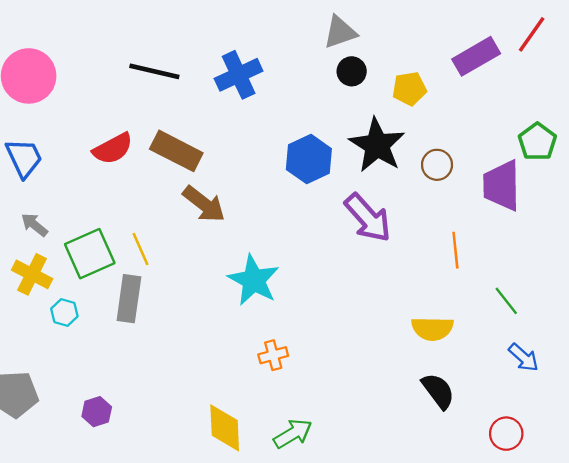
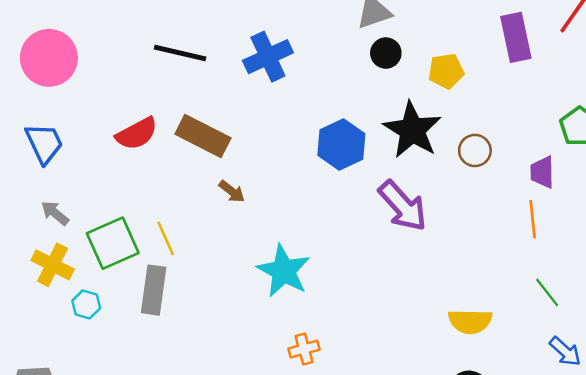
purple rectangle: (476, 56) -> (516, 37), turned -72
purple trapezoid: (502, 186) -> (542, 172), size x0.6
brown arrow: (204, 204) -> (232, 191), size x0.6
orange line: (455, 250) -> (533, 219), moved

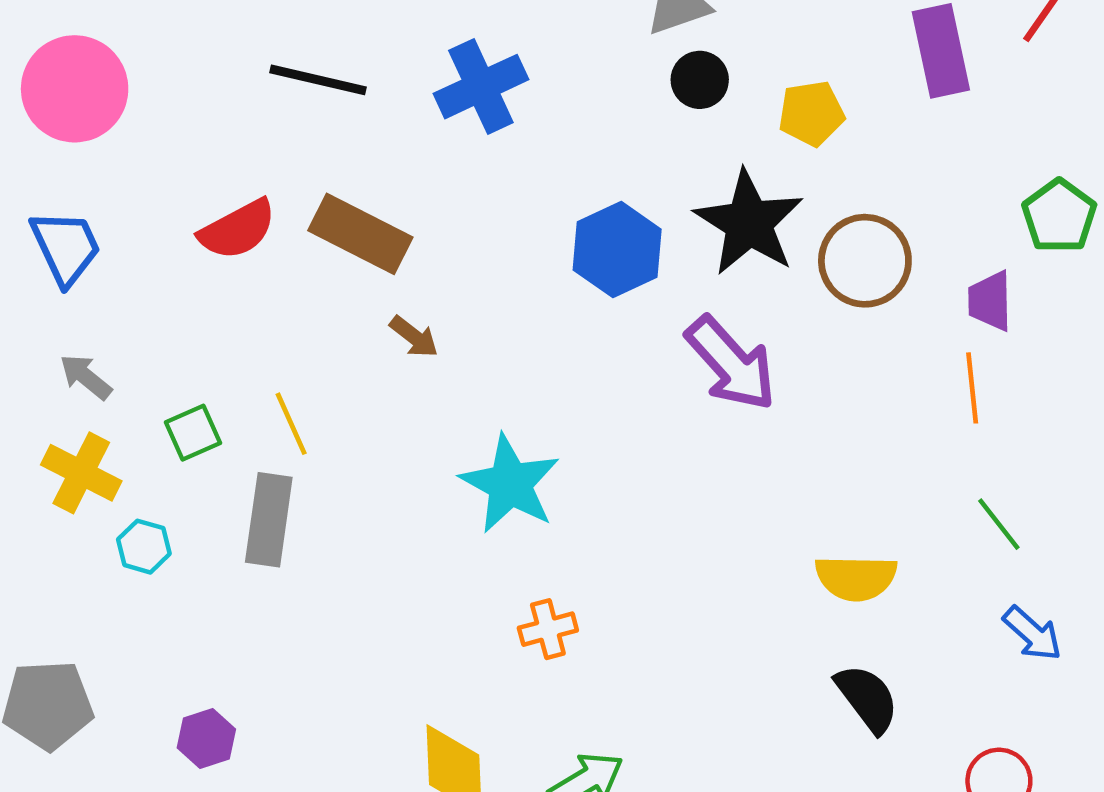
brown circle: (475, 150) -> (865, 261), size x1.5
green square: (113, 243) -> (193, 433), size x0.6

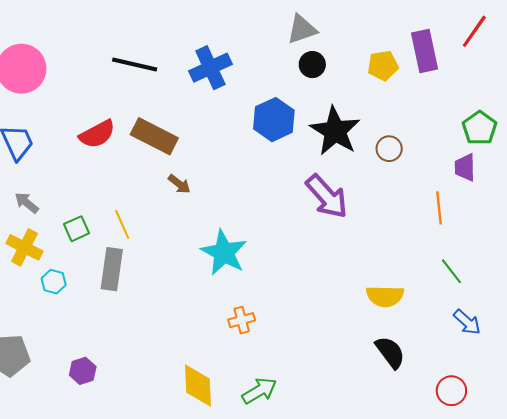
yellow pentagon: (811, 113) -> (383, 66), moved
blue hexagon: (617, 250) -> (274, 120), moved
brown circle: (865, 261) -> (389, 149), size x0.6
purple trapezoid: (990, 301) -> (465, 167), moved

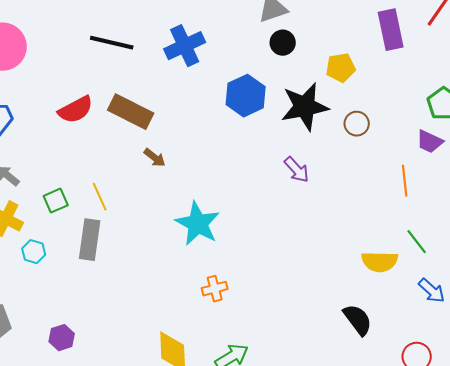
yellow pentagon: (383, 66) -> (341, 68), moved
black star: (335, 131) -> (305, 107), turned 30
purple trapezoid: (465, 167) -> (430, 142), turned -64
purple arrow: (327, 196) -> (297, 170), size x0.6
yellow semicircle: (385, 296) -> (380, 262), moved

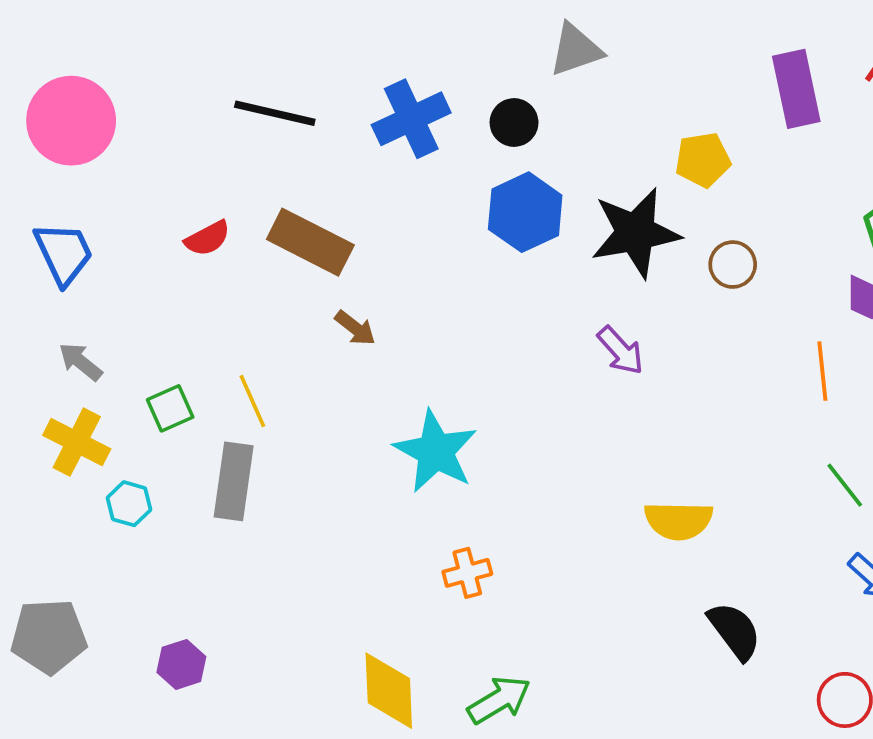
black circle: (283, 43) -> (514, 123), moved
red semicircle: (76, 110) -> (208, 238), size x0.7
yellow semicircle: (380, 262) -> (678, 521), moved

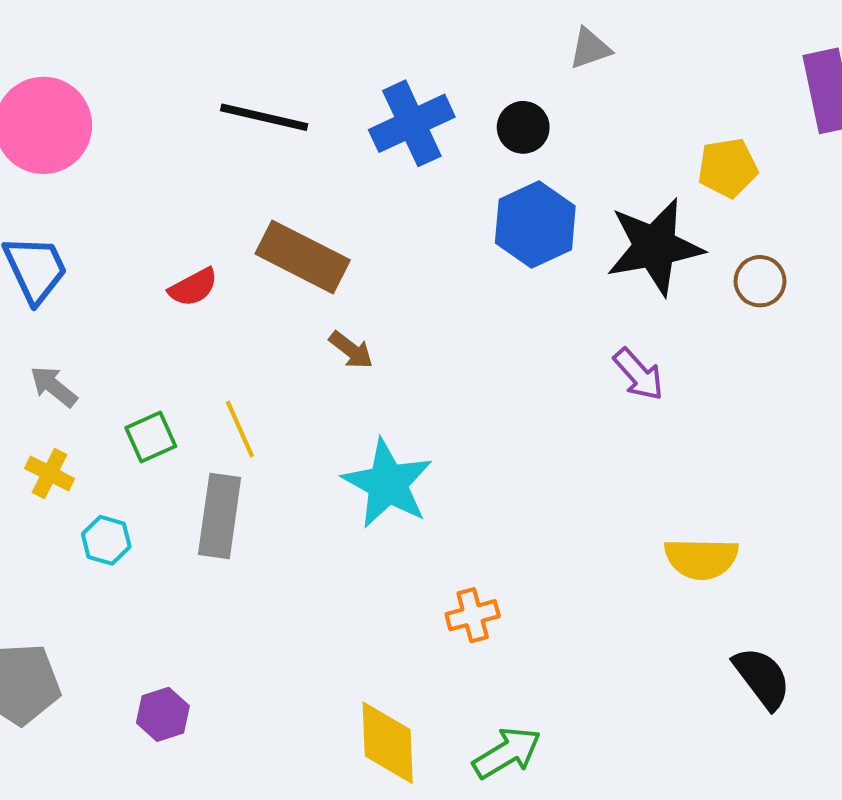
gray triangle: (576, 50) -> (590, 48), size x0.7
red semicircle: (208, 238) -> (193, 287), moved
yellow cross: (77, 442) -> (50, 473), size x0.7
cyan star: (436, 451) -> (388, 484), moved

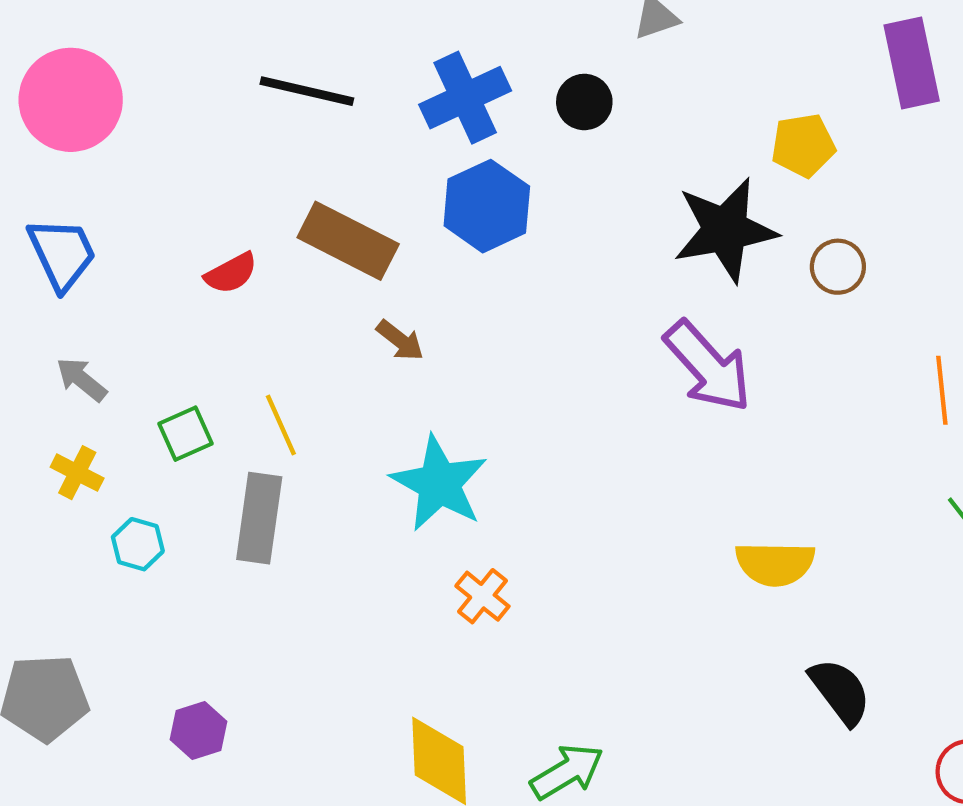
blue hexagon: (535, 225) -> (487, 206), moved
purple arrow: (639, 374) -> (708, 366), size x1.6
orange cross: (473, 615) -> (482, 596), moved, turned -36

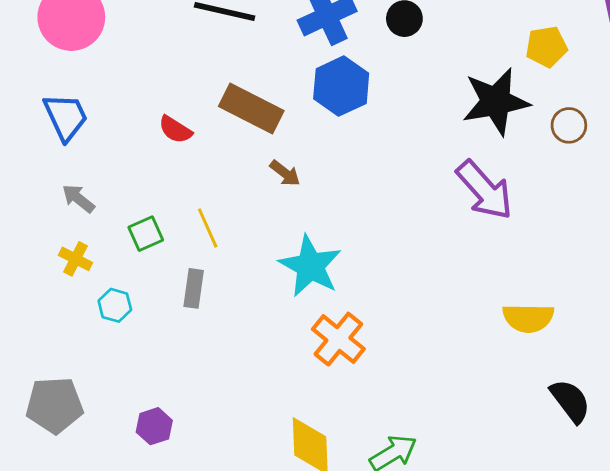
red semicircle: (231, 273) -> (175, 130), turned 60
gray rectangle: (259, 518) -> (194, 288), size x0.7
orange cross: (482, 596) -> (338, 339), size x1.5

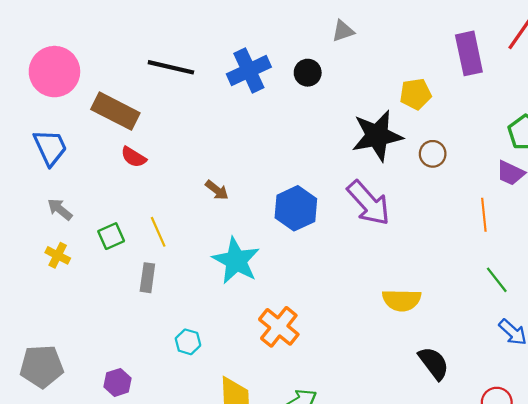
blue hexagon: (341, 86) -> (296, 208), moved
brown rectangle: (251, 109) -> (115, 111), moved
cyan hexagon: (115, 305) -> (188, 342), moved
orange cross: (338, 339) -> (279, 327), moved

